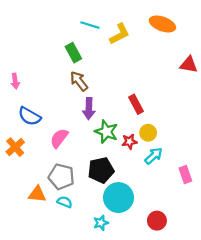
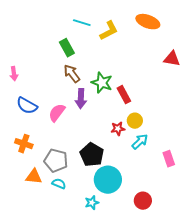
green star: (106, 132) -> (102, 83), moved
pink semicircle: (59, 138) -> (57, 113), moved
orange cross: (15, 147) -> (24, 144), moved, turned -30
black pentagon: (101, 170) -> (92, 155), turned -30

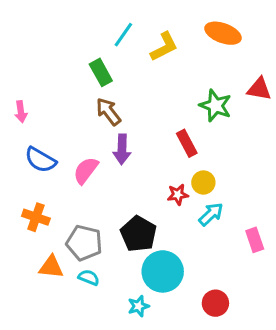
cyan line: (82, 23) -> (123, 35), turned -72
green star: (102, 83) -> (215, 106), moved

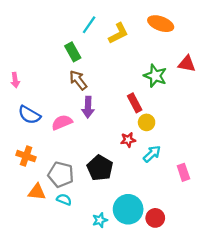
pink semicircle: (86, 170) -> (62, 122), turned 30
yellow circle: (203, 182) -> (147, 122), moved
cyan circle: (163, 271) -> (128, 209), moved

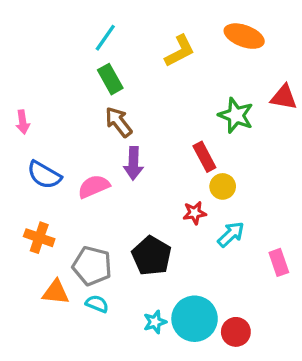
cyan line: (89, 25) -> (105, 38), moved
cyan star: (100, 220) -> (155, 322), moved

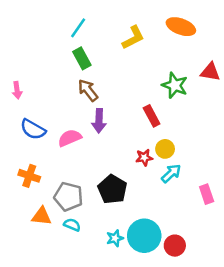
yellow circle: (223, 186) -> (165, 149), moved

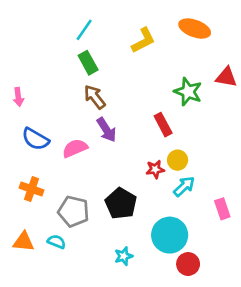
purple arrow: (99, 121) -> (106, 130), turned -35
orange triangle: (41, 216) -> (24, 242), moved
cyan semicircle: (72, 225) -> (56, 242), moved
cyan circle: (144, 236) -> (170, 235), moved

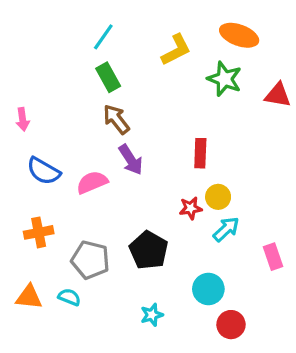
green star: (188, 92) -> (225, 79), moved
red rectangle: (163, 125) -> (200, 153), turned 30
orange cross: (31, 189) -> (39, 232), turned -30
cyan circle: (170, 235) -> (208, 289), size x0.7

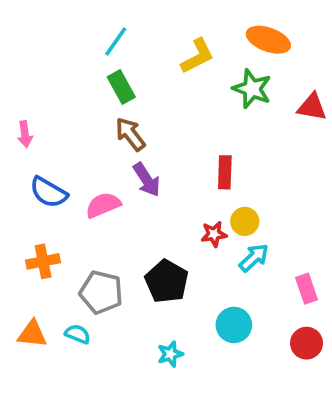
red circle: (231, 325) -> (307, 343), moved

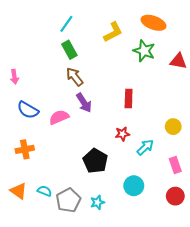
yellow circle: (245, 221) -> (173, 127), moved
gray pentagon: (101, 292) -> (68, 200), moved, turned 30
orange triangle: (32, 334) -> (19, 191), turned 30

